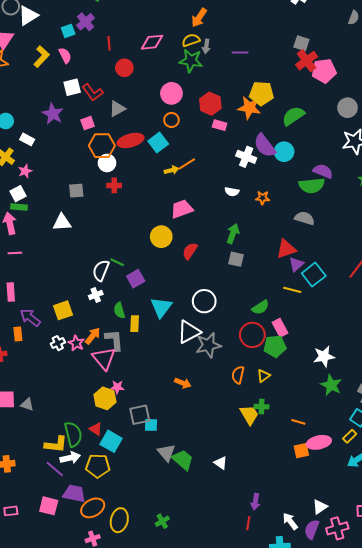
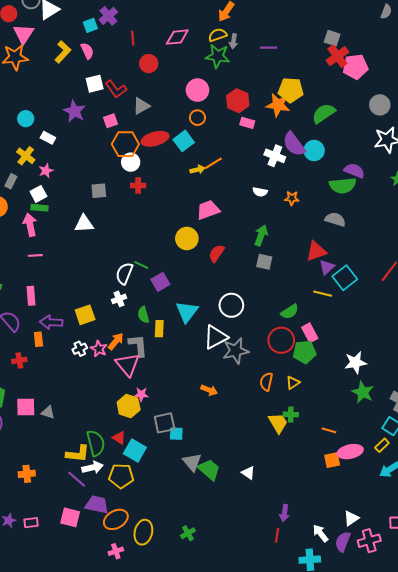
purple arrow: (30, 318) -> (51, 322), turned -35

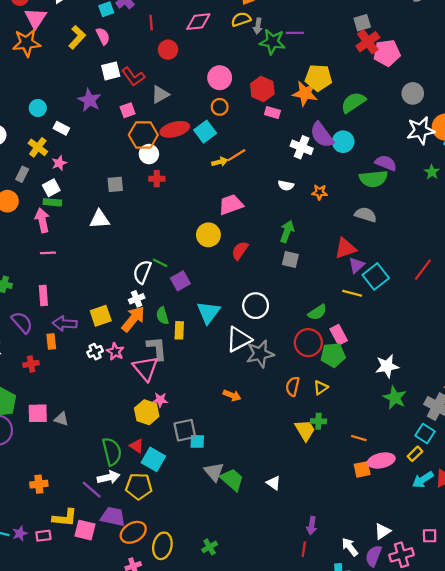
gray square: (332, 38) -> (362, 23), turned -35
green star: (218, 56) -> (272, 42), moved
orange arrow: (116, 341) -> (133, 319), moved, size x1.4
yellow L-shape: (78, 454) -> (65, 518), moved

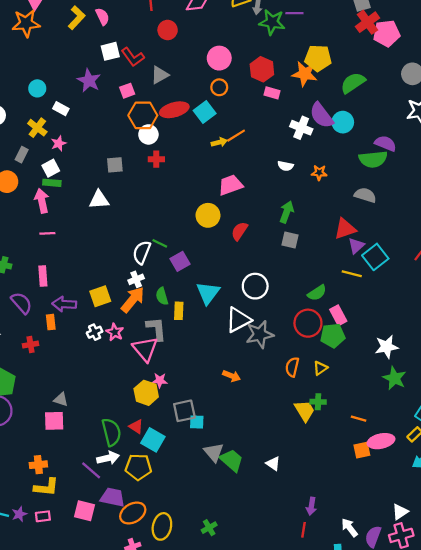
pink square: (38, 413) -> (54, 421), moved
yellow L-shape: (65, 518) -> (46, 487), moved
white triangle: (382, 531) -> (400, 512), moved

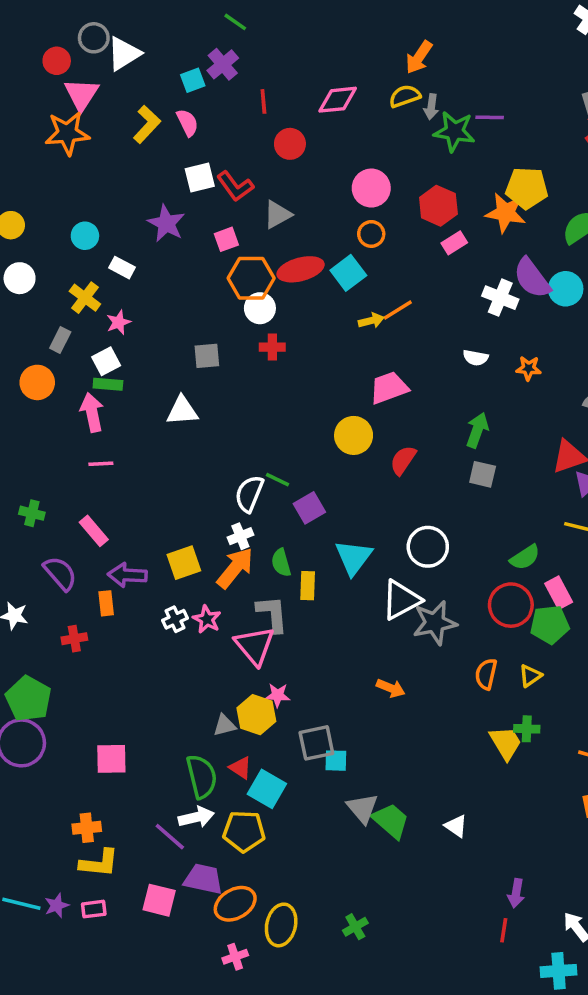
pink rectangle: (272, 93) -> (454, 243), turned -48
pink rectangle: (43, 276) -> (94, 531), turned -36
gray triangle: (61, 400) -> (225, 725), moved, turned -32

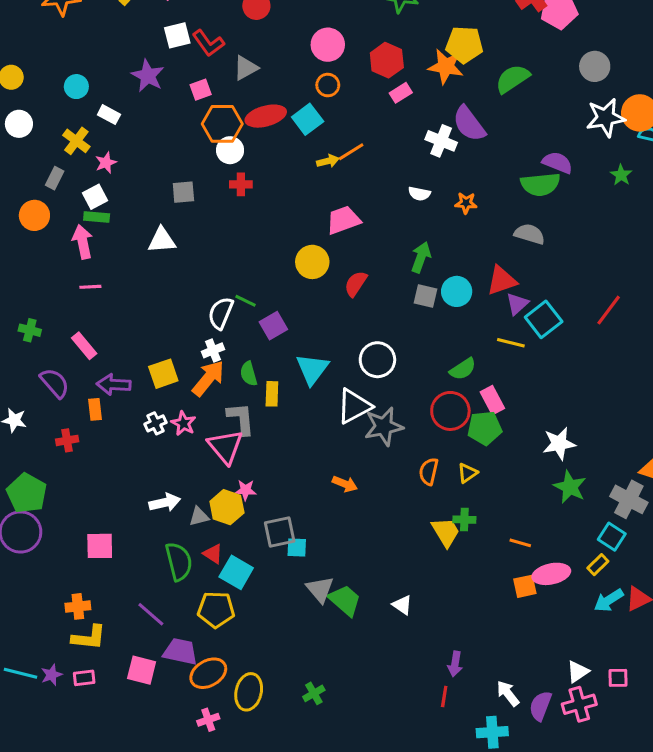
cyan circle: (566, 289) -> (457, 291), moved
white arrow: (196, 817) -> (165, 503), moved

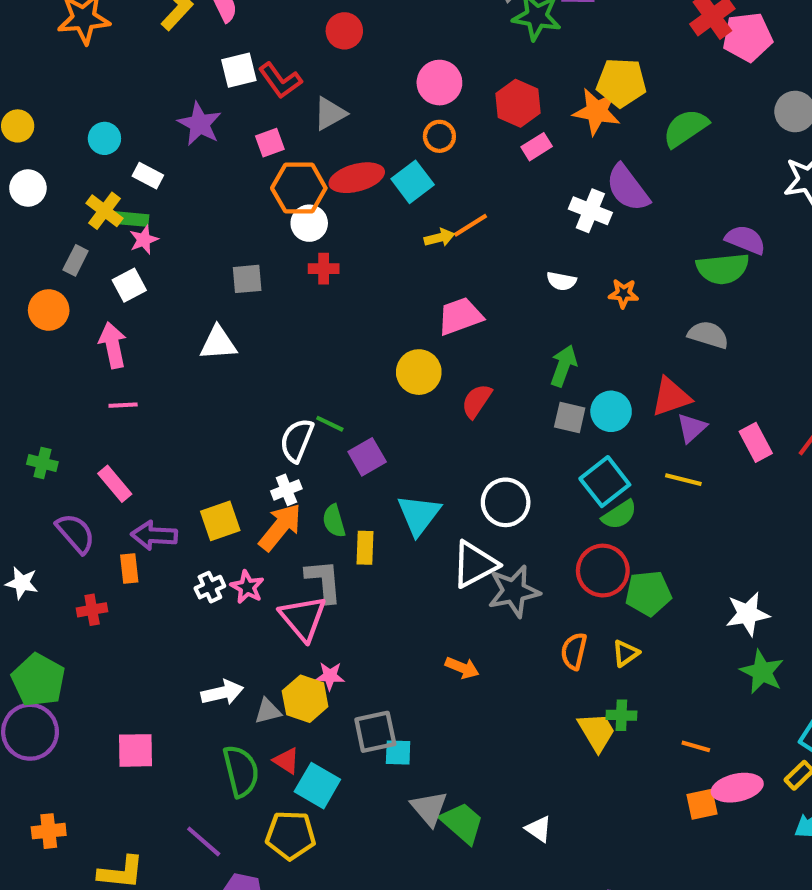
green rectangle: (97, 217) -> (131, 219), moved
cyan square: (544, 319) -> (605, 482), moved
pink rectangle: (492, 400) -> (756, 442), moved
orange cross: (78, 606) -> (49, 831), moved

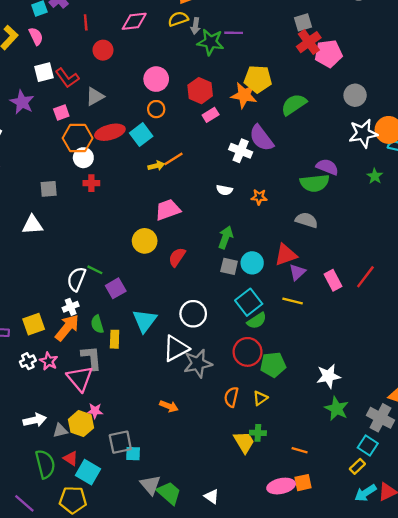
pink ellipse: (737, 788) -> (281, 486), moved

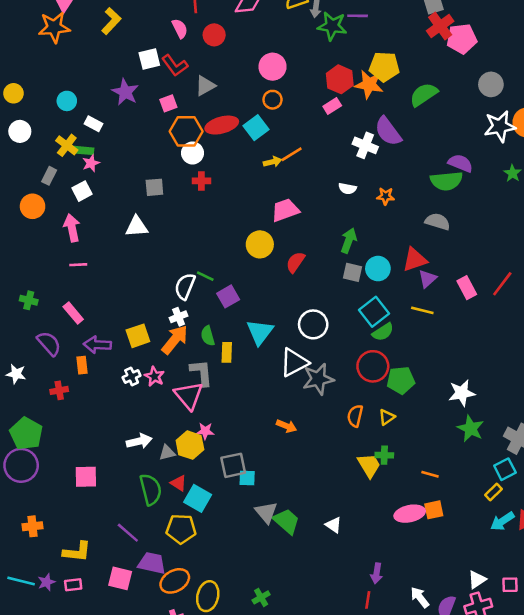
pink semicircle: (36, 36) -> (180, 29), moved
red hexagon: (200, 91) -> (340, 79), moved
cyan square: (368, 446) -> (505, 469), turned 30

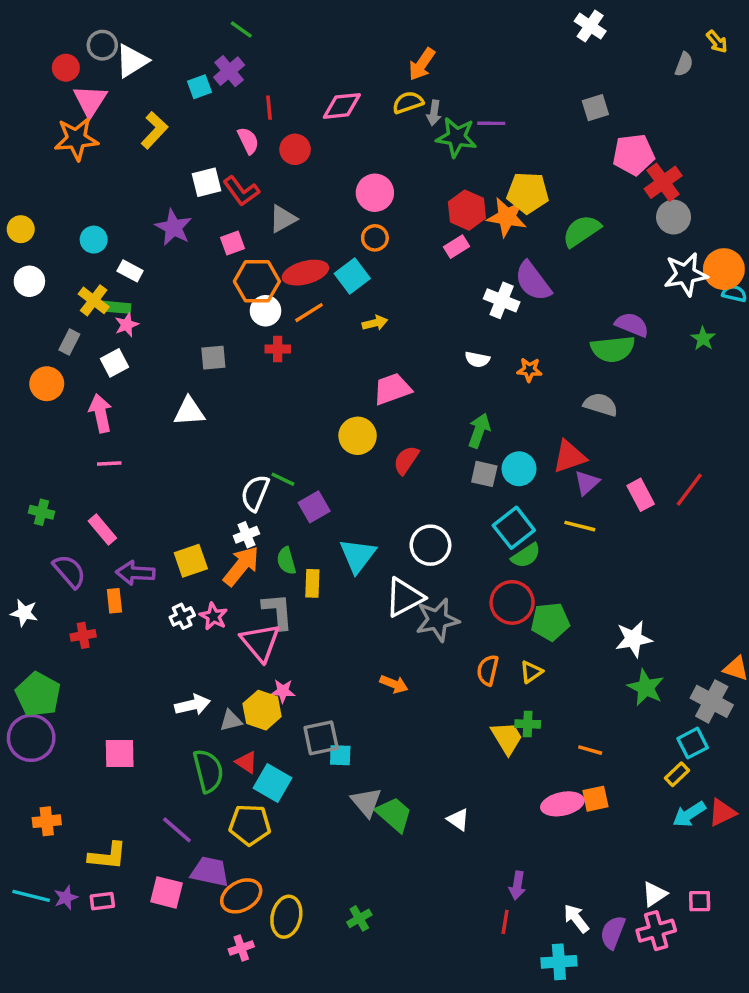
red cross: (440, 26) -> (663, 182), moved
orange line: (292, 154) -> (309, 313), moved

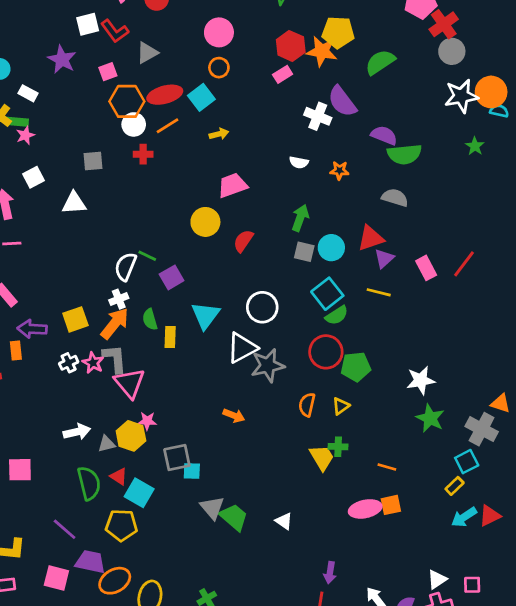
purple semicircle: (632, 325) -> (384, 135), moved
white square: (114, 363) -> (33, 177), moved
gray L-shape: (278, 611) -> (115, 359), moved

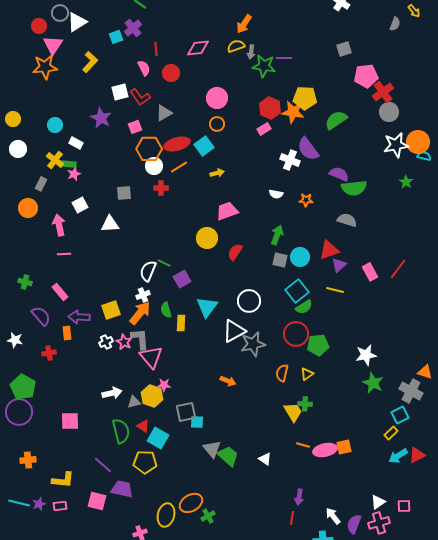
orange line: (387, 467) -> (303, 445), moved
orange ellipse: (115, 581) -> (191, 503), moved

